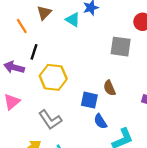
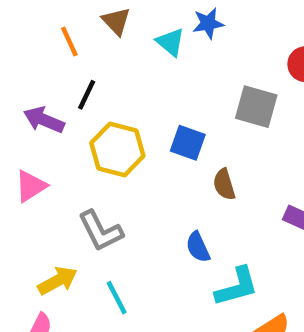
brown triangle: (44, 13) -> (116, 21), turned -35
blue square: (89, 100) -> (188, 143), moved

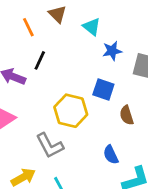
blue star: (208, 23) -> (112, 51), moved
yellow hexagon: (117, 149) -> (71, 111), moved

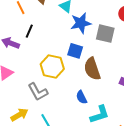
blue star: (112, 51) -> (81, 23), size x1.5
brown semicircle: (127, 115) -> (92, 69), size x1.6

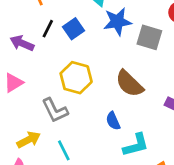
blue square: (75, 51) -> (73, 29), moved, turned 35
brown semicircle: (92, 69) -> (129, 84), turned -30

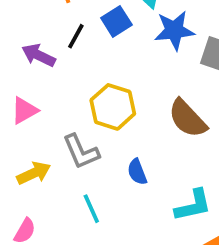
blue square: (73, 29) -> (116, 21), moved
blue semicircle: (113, 121) -> (137, 172), moved
yellow arrow: (29, 140) -> (34, 173), moved

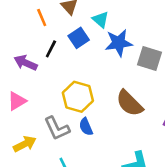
blue semicircle: (137, 172) -> (86, 127), moved

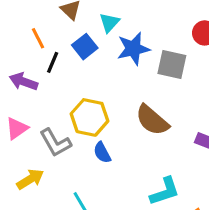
orange line: (42, 17) -> (38, 38), moved
cyan triangle: (101, 20) -> (109, 23), turned 36
gray L-shape: (57, 128) -> (55, 143), moved

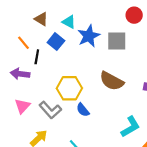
cyan triangle: (109, 23) -> (69, 22), turned -32

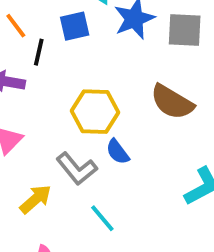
blue square: (56, 42) -> (75, 26), turned 35
gray L-shape: (50, 110) -> (77, 169), moved

